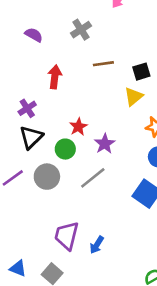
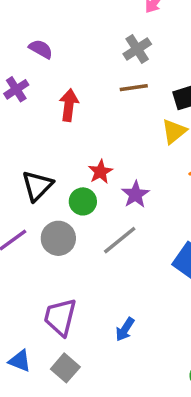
gray cross: (81, 30) -> (137, 49), moved
purple cross: (27, 108) -> (16, 89), moved
purple trapezoid: (67, 236) -> (60, 317), moved

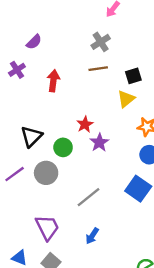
purple semicircle: (41, 49) -> (34, 42), turned 105
red star: (100, 172) -> (85, 124), moved
gray line: (120, 240) -> (89, 197), moved
purple trapezoid: (60, 317) -> (47, 227), turned 140

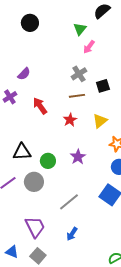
black square: (133, 76) -> (103, 86), moved
red arrow: (53, 81) -> (40, 106), turned -42
red star: (85, 124) -> (70, 120), moved
black triangle: (32, 136) -> (22, 152), turned 42

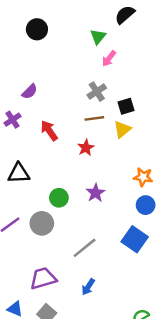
yellow triangle: (100, 121) -> (122, 129), moved
black triangle: (22, 152) -> (19, 173), moved
purple trapezoid: (35, 227) -> (43, 278), turned -80

